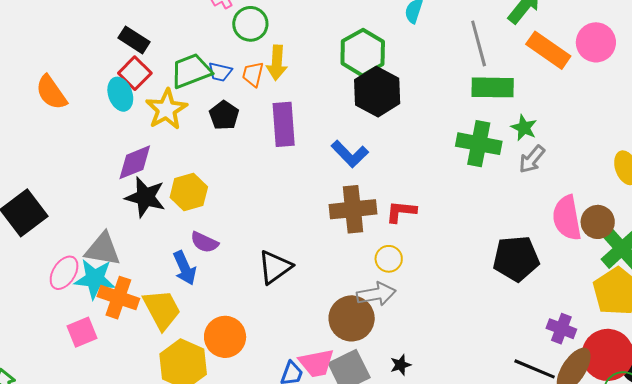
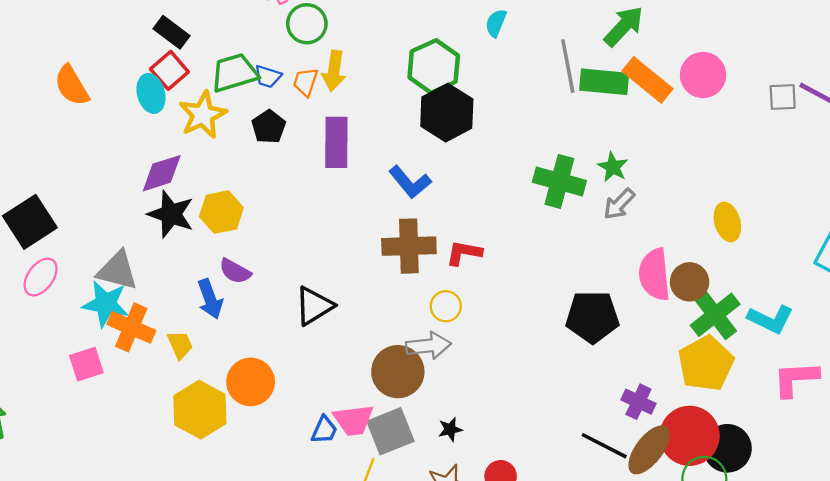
green rectangle: (493, 87) -> (604, 82), moved
pink ellipse: (64, 273) -> (41, 277), moved
yellow trapezoid: (162, 309) -> (180, 345), size x0.6

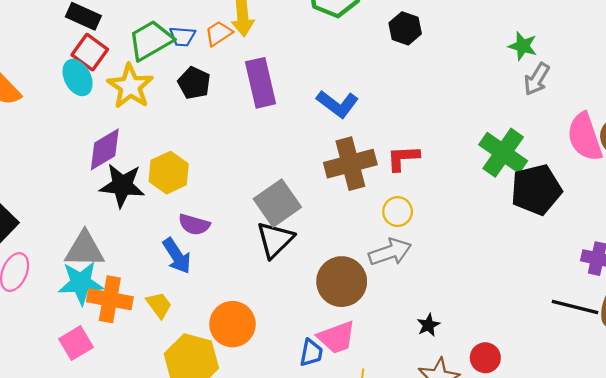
orange trapezoid: (305, 82) -> (219, 33), turned 52
black hexagon: (447, 113) -> (405, 28), moved, size x0.6
green cross: (559, 181) -> (503, 153), moved, turned 33
brown circle: (398, 372) -> (342, 282), moved
gray square: (390, 431) -> (277, 203), moved

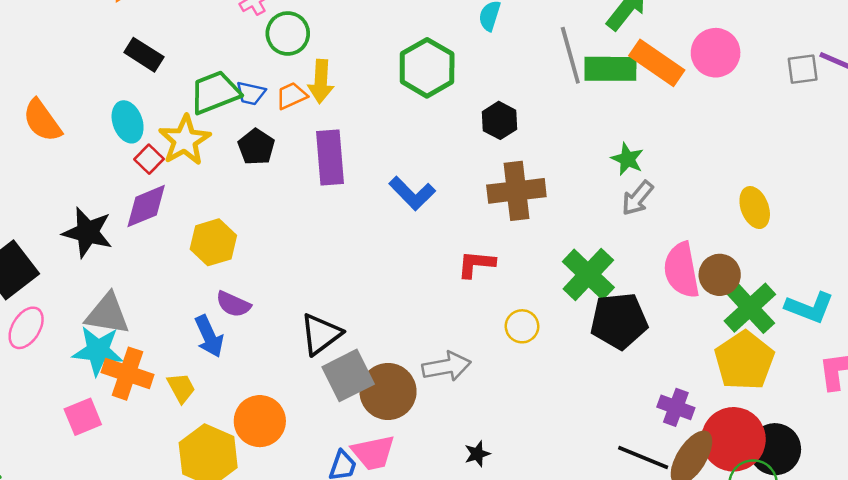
red square: (90, 52) -> (149, 159), moved, size x0.7
brown cross: (350, 164) -> (516, 191), moved
black star: (122, 185) -> (88, 232), moved
gray square: (277, 203) -> (348, 375), moved
yellow circle: (398, 212) -> (522, 326), moved

